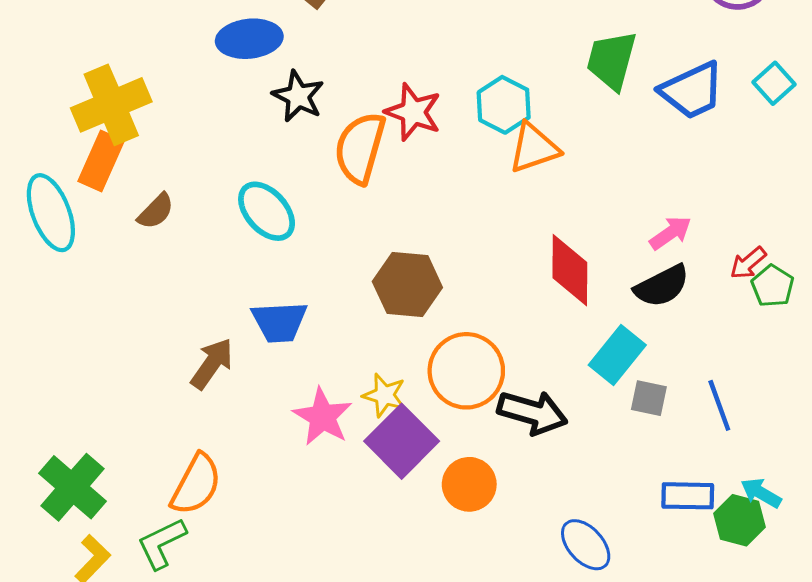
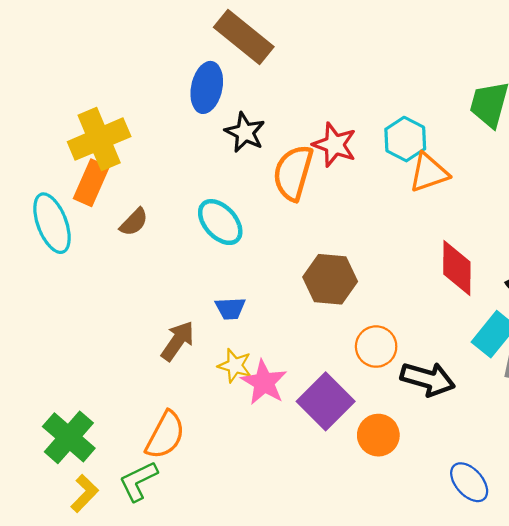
blue ellipse: (249, 39) -> (207, 87), turned -72
blue trapezoid: (279, 322) -> (230, 308), size x0.7
orange circle: (466, 371) -> (376, 347), size x0.7
yellow star: (384, 395) -> (235, 366), moved

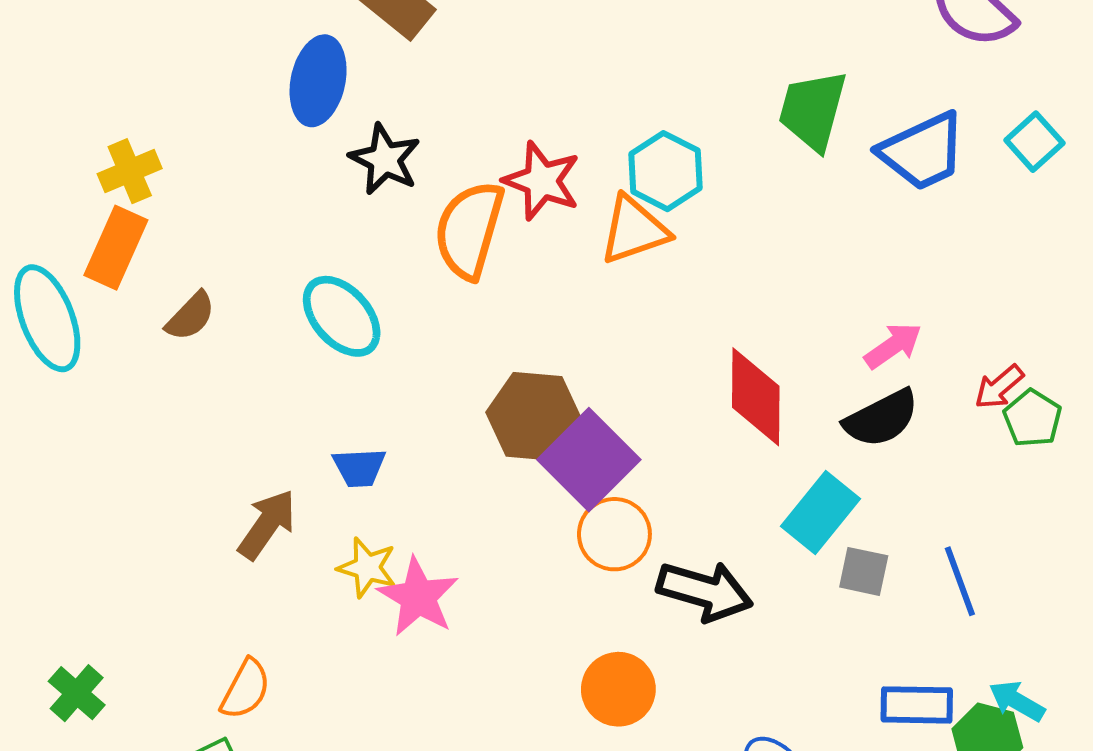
yellow cross: (99, 139) -> (130, 171), size x0.6
orange triangle: (429, 173) -> (634, 230), moved
purple square: (326, 401) -> (589, 460), moved
orange semicircle: (165, 435) -> (245, 689), size x0.7
green cross: (69, 437) -> (77, 693), size x0.6

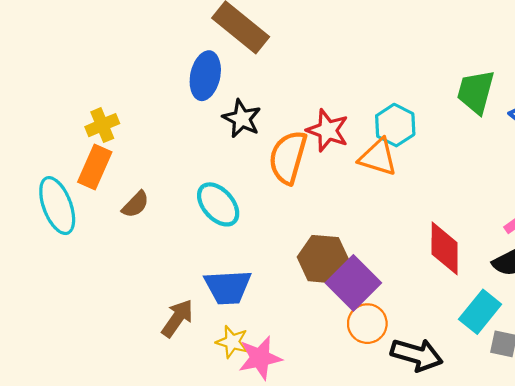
orange triangle: (634, 230) -> (378, 157), turned 36
blue trapezoid: (359, 467) -> (228, 287), size x1.6
pink star: (418, 597) -> (260, 358), turned 30

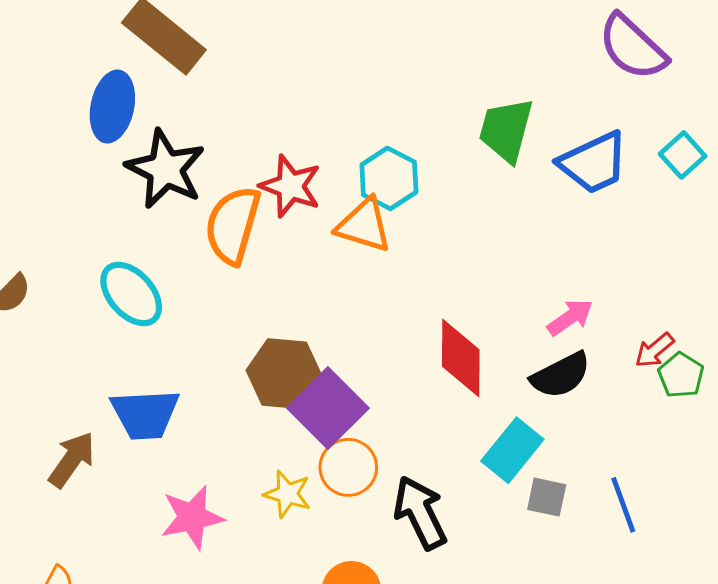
black star: (242, 119) -> (166, 169), size x1.4
yellow star: (232, 342) -> (287, 494), moved
black arrow: (417, 355) -> (420, 513), turned -132

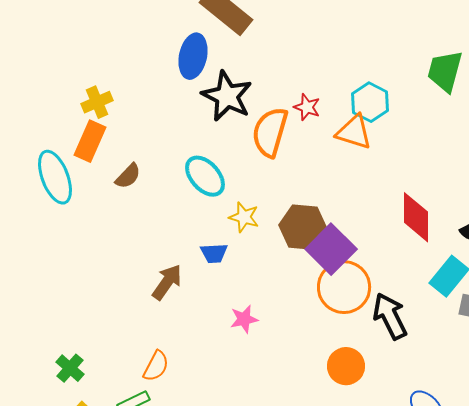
red star: (290, 186) -> (307, 107), size x0.7
blue trapezoid: (145, 414) -> (214, 253), size x0.6
orange circle: (348, 467) -> (344, 287), size x1.4
yellow star: (287, 494) -> (244, 217), moved
pink star: (192, 517) -> (244, 319), size x0.7

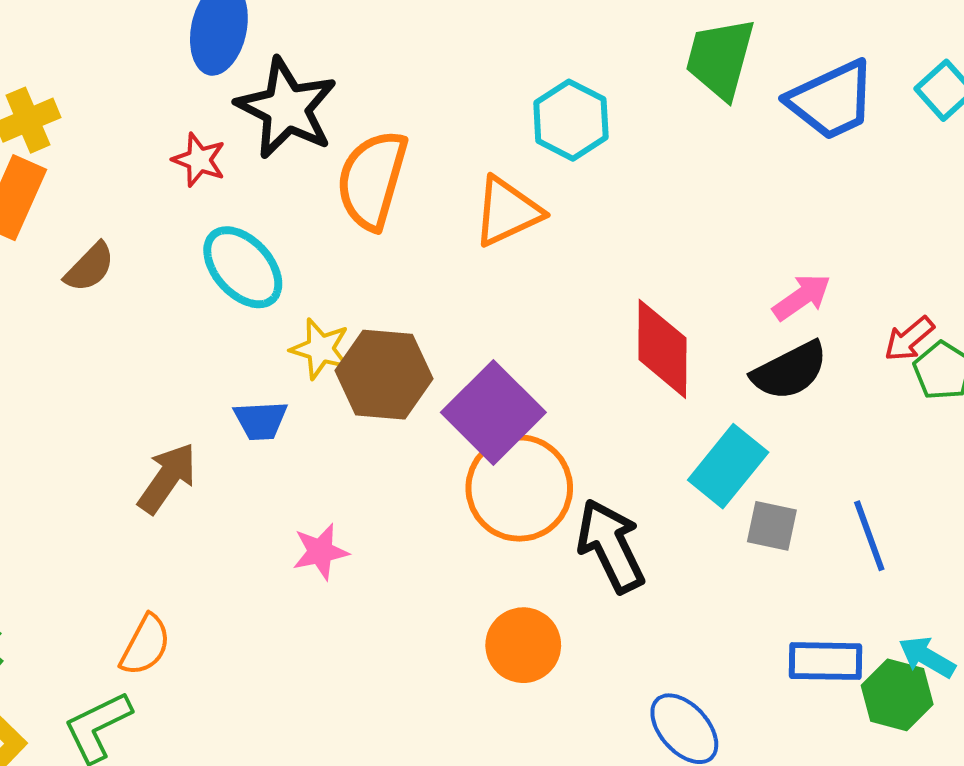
red star: (307, 107) -> (199, 160), moved
orange triangle: (354, 132) -> (507, 212), moved, turned -42
brown hexagon: (303, 227) -> (384, 375), moved

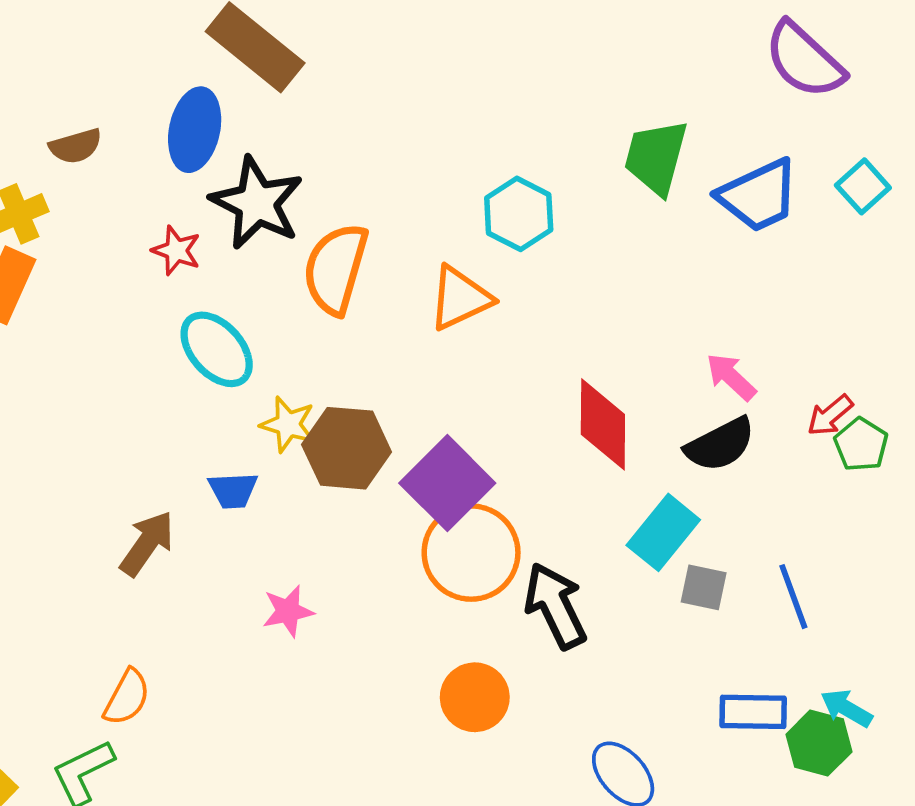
brown semicircle: (90, 267) -> (76, 146), moved, turned 30
pink arrow: (802, 297) -> (731, 377), turned -102

